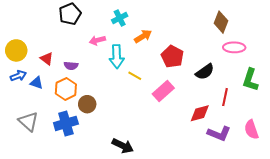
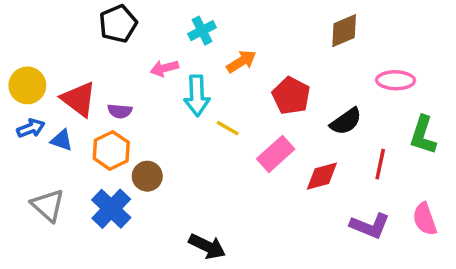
brown diamond: (221, 22) -> (344, 31), moved, turned 45
red triangle: (47, 59) -> (79, 99), size x1.6
red diamond: (200, 113) -> (322, 176), moved
blue cross: (66, 123) -> (111, 209), turned -30

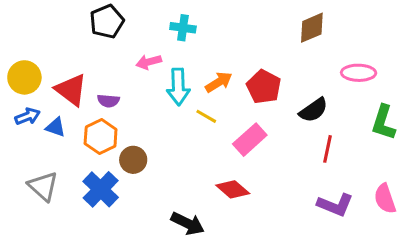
cyan cross: (202, 31) -> (183, 28), turned 35
orange arrow: (241, 61) -> (219, 82), moved
red line: (380, 164) -> (327, 149), moved
red diamond: (322, 176) -> (233, 189), moved, turned 56

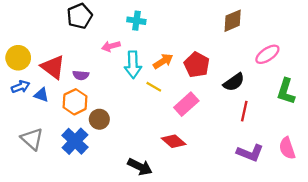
pink ellipse: (359, 73) -> (267, 54), turned -35

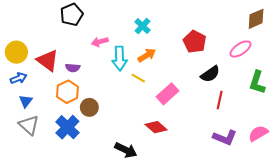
cyan cross: (136, 21) -> (143, 26), moved, turned 35
brown diamond: (233, 21) -> (256, 19), moved
red pentagon: (197, 65) -> (195, 42), moved
blue triangle: (41, 95) -> (26, 101), moved, turned 48
pink semicircle: (287, 148) -> (258, 133), turned 78

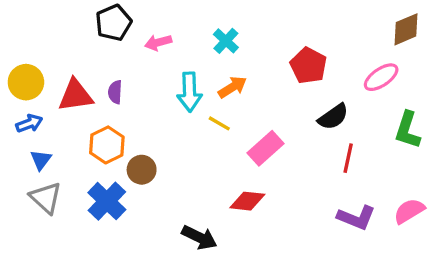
pink arrow: (100, 42) -> (158, 42), moved
red triangle: (48, 60) -> (76, 95), turned -45
purple semicircle: (73, 68) -> (115, 92), moved, turned 88
red diamond: (156, 127) -> (247, 201), turned -35

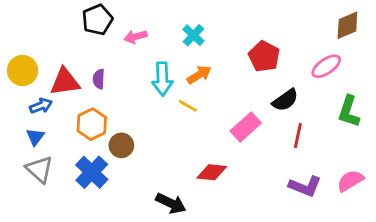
blue arrow: (29, 123) -> (41, 106), moved
pink rectangle: (265, 148) -> (246, 127), moved

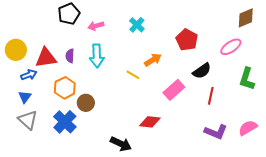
orange arrow: (199, 75) -> (153, 60), moved
cyan arrow: (162, 79) -> (97, 56), moved

